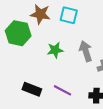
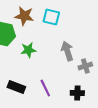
green star: (55, 50) -> (28, 50), moved
purple line: (62, 90) -> (45, 88), turned 36

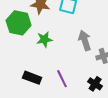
black cross: (77, 93) -> (95, 84), turned 32

